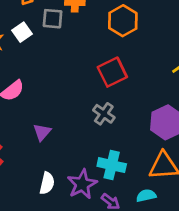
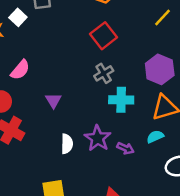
gray cross: (104, 114) -> (104, 73), turned 36
cyan cross: (112, 165) -> (121, 100), moved

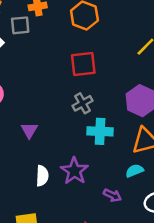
red square: (103, 36) -> (83, 64), turned 30
purple arrow: (125, 148) -> (112, 195), moved

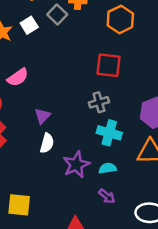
gray square: (20, 25) -> (57, 14), turned 36
cyan semicircle: (134, 171) -> (108, 168), moved
white semicircle: (42, 176) -> (47, 143), moved

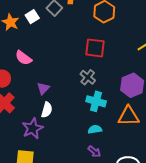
pink semicircle: (18, 77) -> (23, 58), turned 72
gray cross: (99, 102) -> (88, 77), turned -35
purple star: (76, 165) -> (33, 128), moved

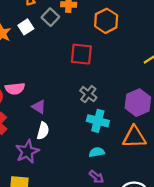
red square: (95, 48) -> (81, 54), moved
pink semicircle: (23, 58) -> (15, 89), moved, turned -42
purple triangle: (43, 88) -> (39, 107), turned -40

